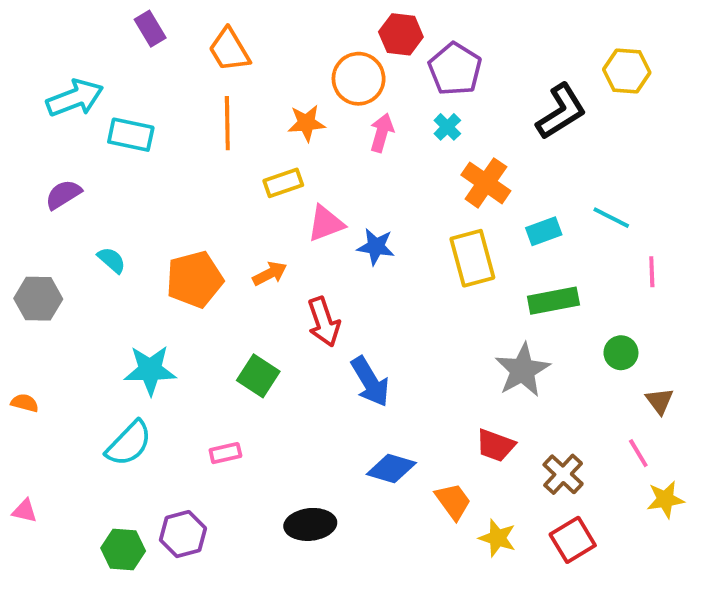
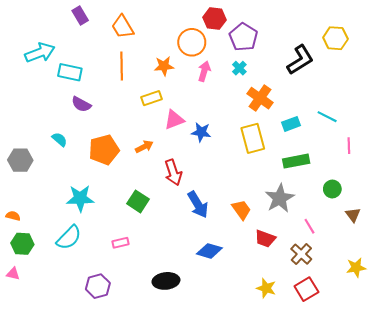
purple semicircle: (63, 194) -> (81, 104), moved, turned -120
pink line: (638, 453) -> (310, 226), moved
orange trapezoid: (453, 501) -> (241, 210), moved
green hexagon: (123, 550) -> (22, 244), moved

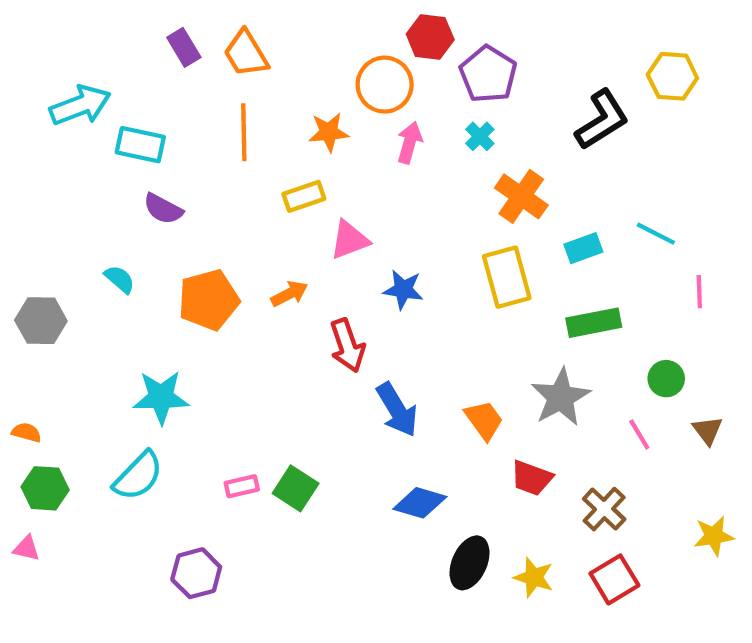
purple rectangle: (80, 15) -> (184, 47), moved
blue star: (201, 132) -> (403, 290), moved
green square: (138, 201) -> (296, 488), moved
pink line: (310, 226) -> (639, 435), moved
black ellipse: (166, 281) -> (470, 563), moved, turned -60

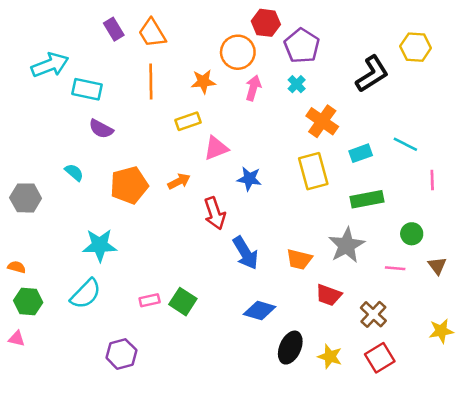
orange trapezoid: (484, 420) -> (299, 259), turned 140
pink line: (639, 435) -> (395, 268), turned -54

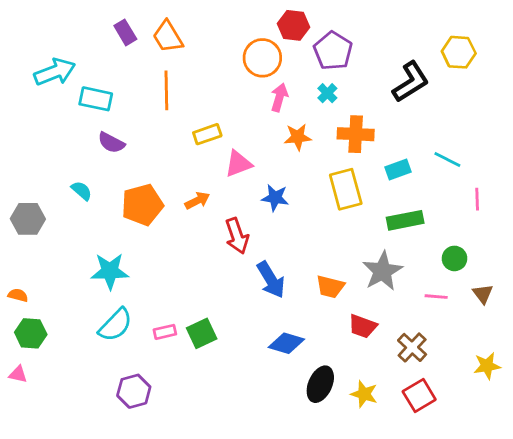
orange star: (203, 82) -> (298, 137), moved
orange cross: (322, 121) -> (356, 134), turned -32
cyan semicircle: (86, 294) -> (115, 325), moved
green square: (183, 302) -> (202, 333), turned 32

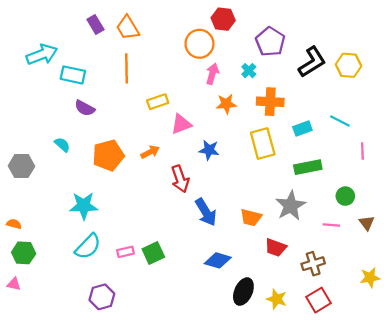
purple pentagon: (333, 51) -> (270, 42), moved
yellow hexagon: (459, 52) -> (349, 65), moved
brown cross: (412, 347) -> (313, 264), turned 30

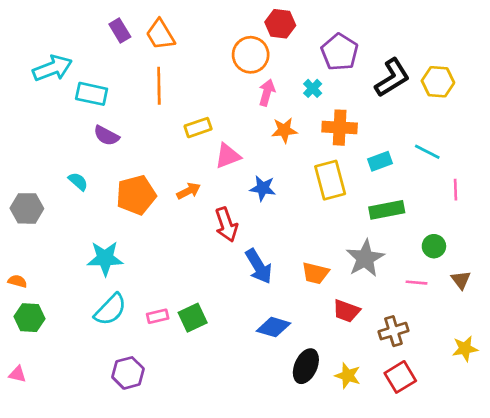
pink triangle: (14, 284) -> (17, 374), moved

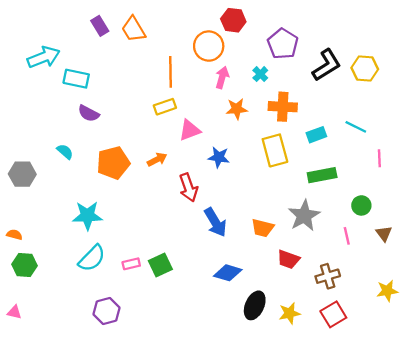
orange line: (159, 86) -> (170, 72), moved
pink line: (416, 283) -> (347, 236), turned 72
yellow star: (348, 376) -> (290, 313), turned -30

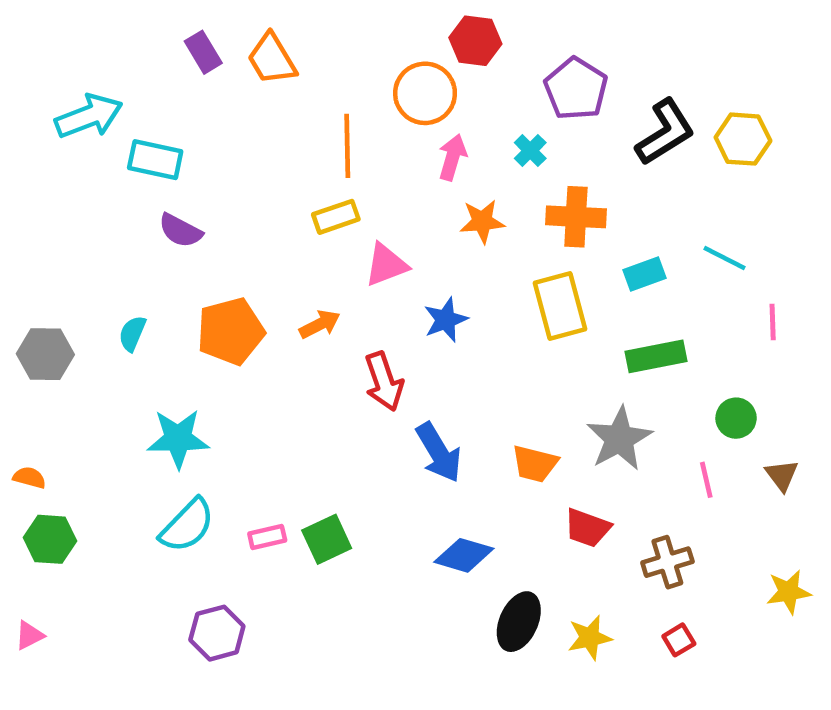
cyan semicircle: (65, 152) -> (132, 333), moved, turned -108
blue star: (219, 157) -> (446, 320), turned -30
pink triangle: (14, 312) -> (29, 635), turned -40
red square: (333, 314) -> (679, 640), size x0.6

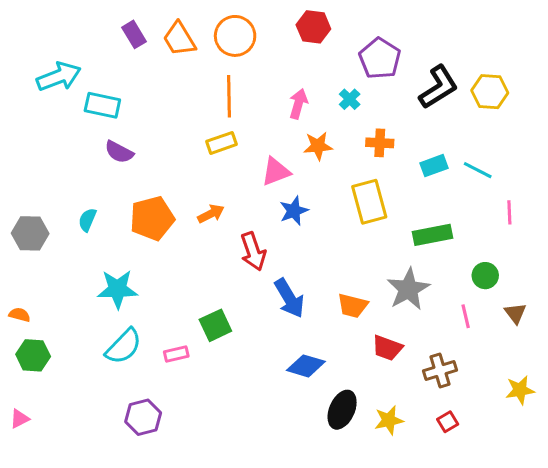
orange circle: (425, 93) -> (235, 36), moved
orange cross: (576, 217) -> (380, 143), size x0.7
pink triangle: (386, 265) -> (276, 172), moved
cyan rectangle: (645, 274) -> (434, 166), moved
green square: (327, 539) -> (215, 325), moved

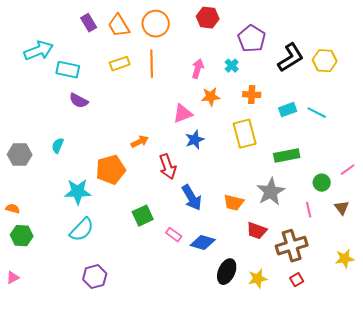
yellow rectangle: (221, 143) -> (120, 64), moved
pink line: (509, 212) -> (348, 170), moved, turned 56
orange pentagon: (152, 218) -> (111, 170), moved
pink rectangle: (176, 354) -> (174, 235), moved, turned 49
brown cross: (440, 371) -> (292, 246), size x1.4

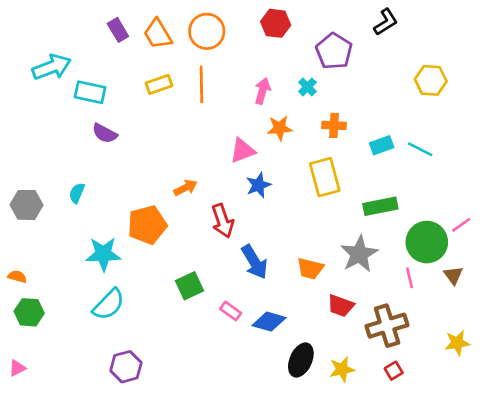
black L-shape: (291, 58) -> (386, 22), moved, size x0.7
green circle: (322, 183) -> (427, 242), size x1.8

